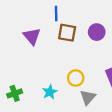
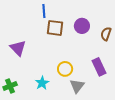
purple triangle: (32, 36) -> (18, 48), moved

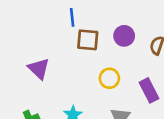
yellow circle: (65, 69) -> (109, 78), moved

